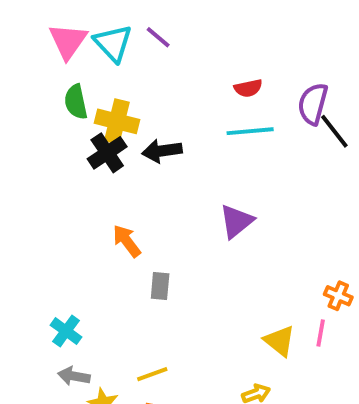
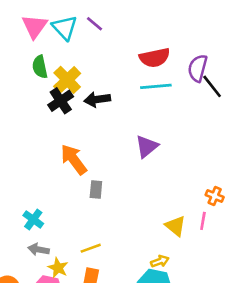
red semicircle: (248, 88) -> (155, 58), size x1.6
yellow cross: (117, 121) -> (67, 80), turned 32
orange arrow: (127, 241) -> (74, 159), size x1.4

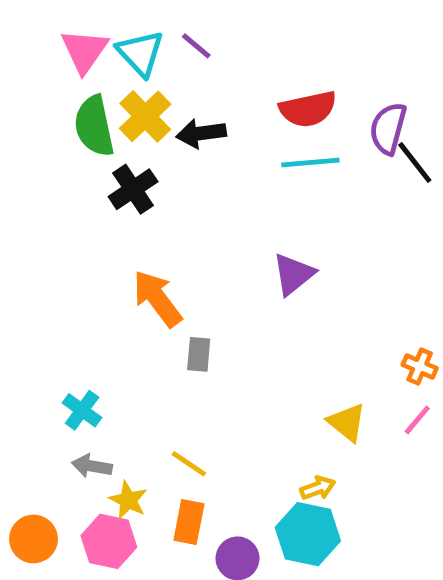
green semicircle: (40, 67) -> (94, 126), size x1.4
yellow cross: (67, 80) -> (145, 116), moved
black arrow: (97, 99) -> (201, 133), moved
pink line: (203, 221) -> (417, 420), moved, turned 30
yellow line: (91, 248) -> (189, 464), turned 54

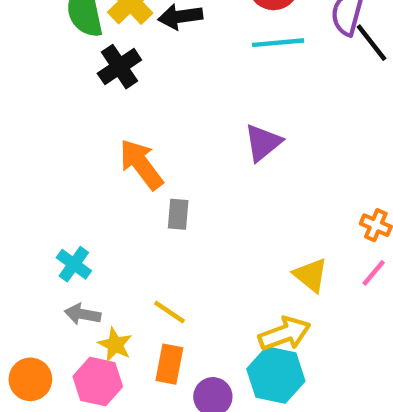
yellow arrow: (318, 488) -> (285, 334), size x1.6

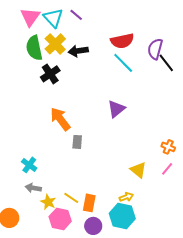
cyan line: (278, 43) -> (123, 63), turned 50
yellow line: (169, 312) -> (71, 198), moved
yellow arrow: (285, 334) -> (126, 197), size x0.6
orange rectangle: (169, 364) -> (89, 203), moved
pink hexagon: (98, 382) -> (60, 219), moved

